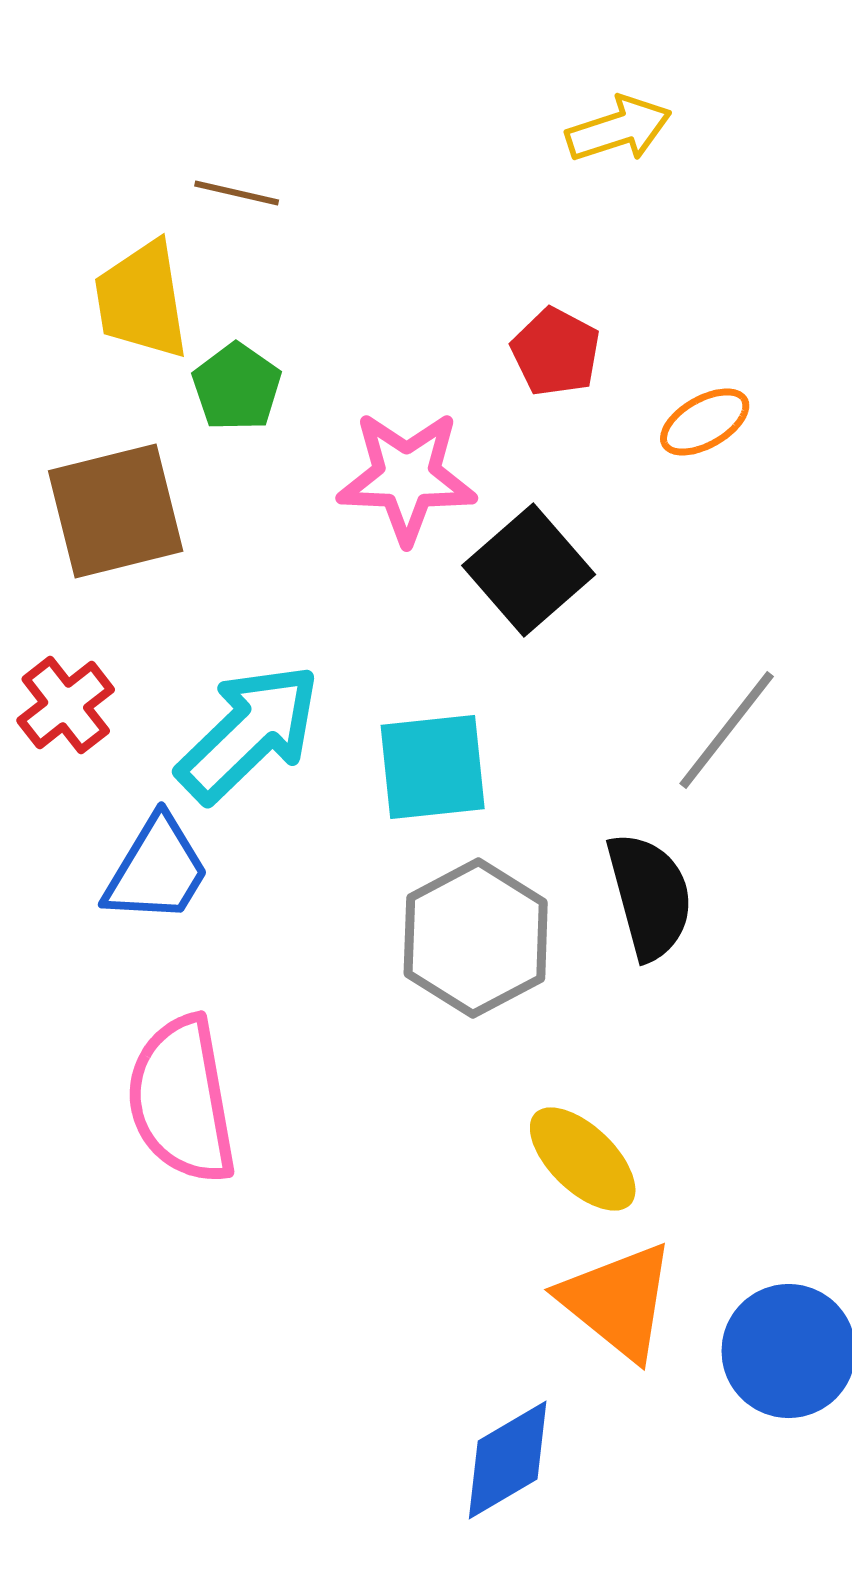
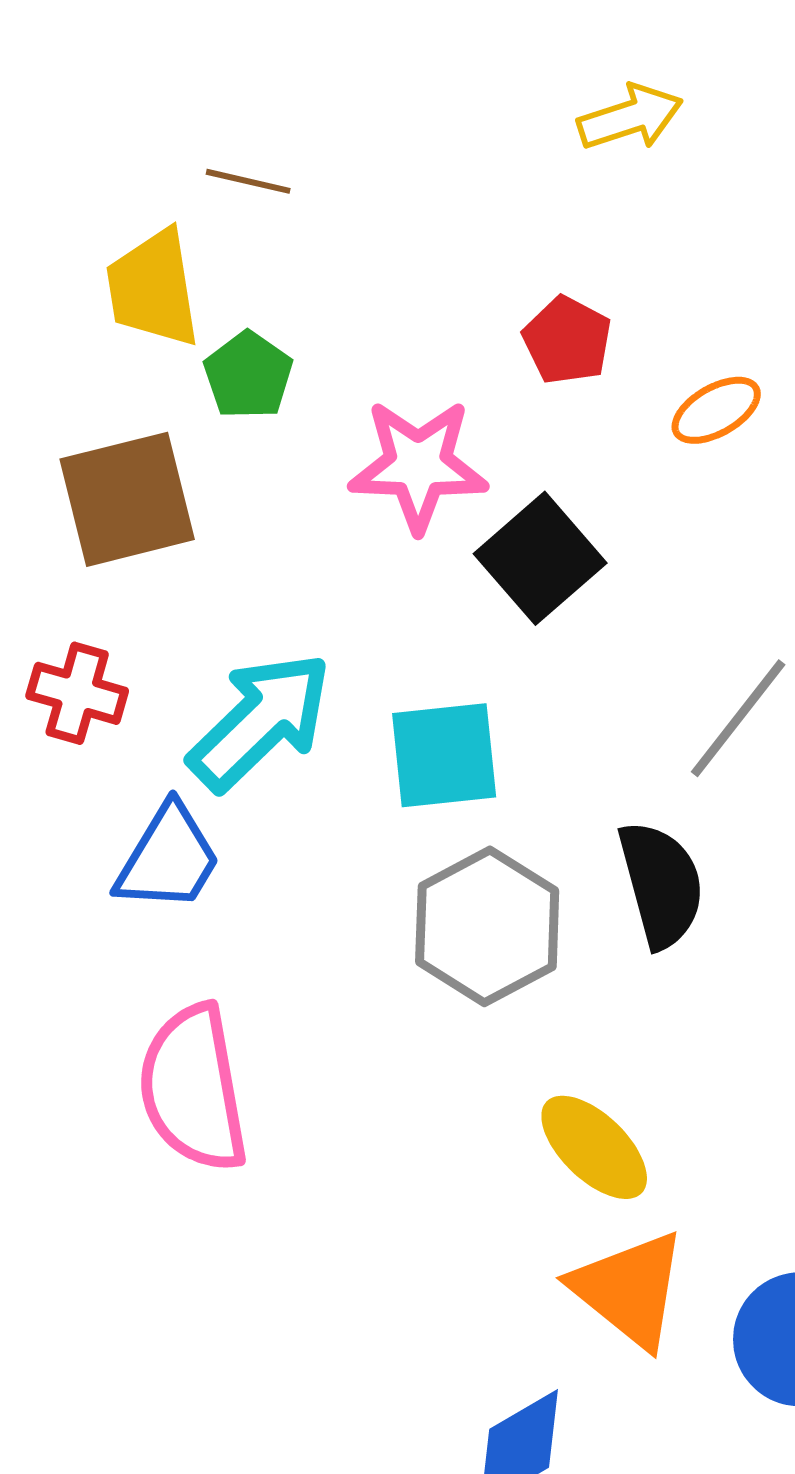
red cross: (66, 705) -> (77, 693), turned -36

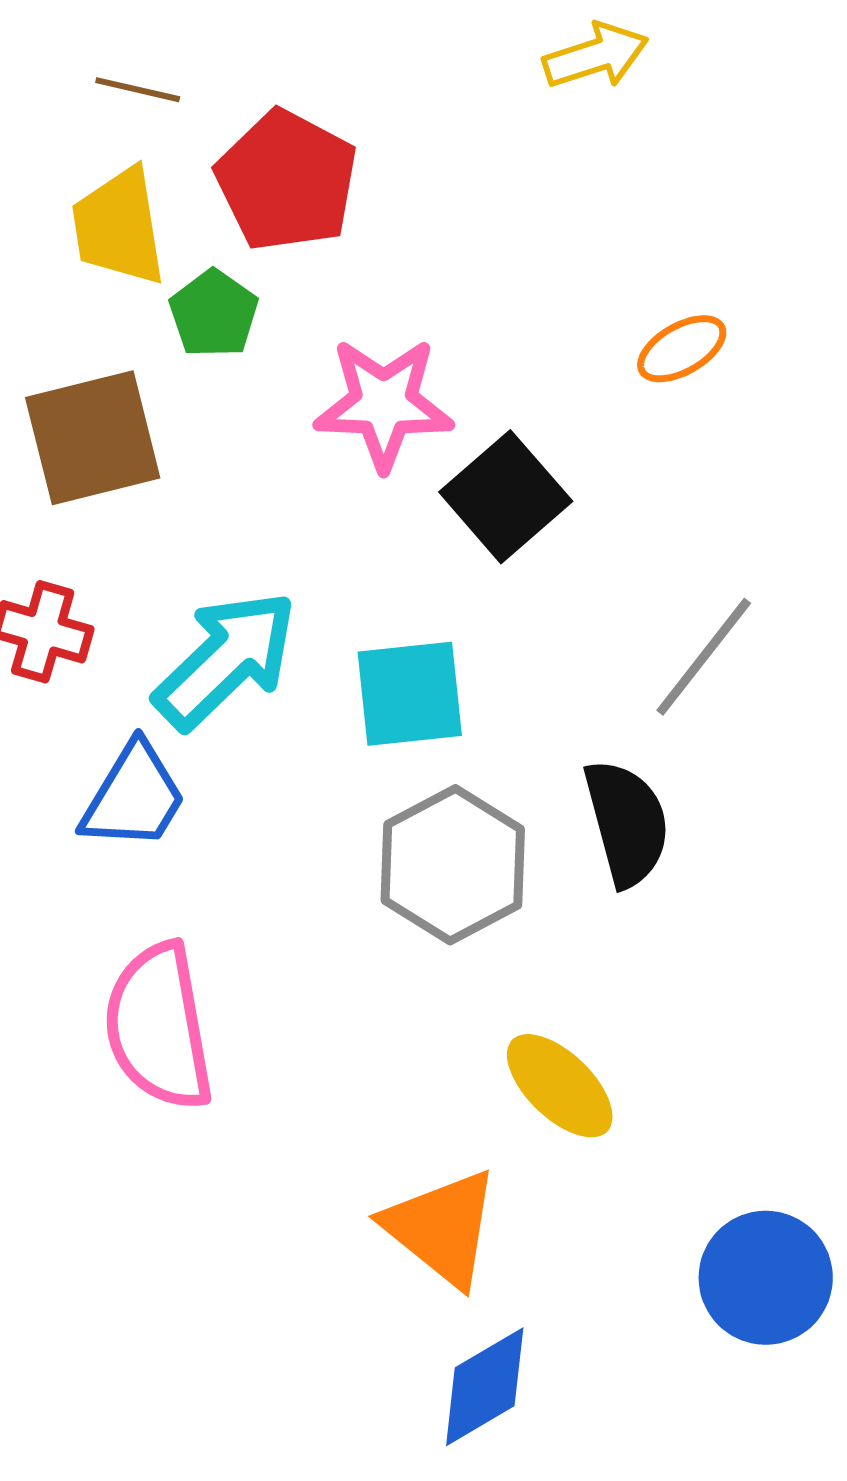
brown line: (248, 181) -> (138, 90), moved
red pentagon: (567, 340) -> (287, 181), moved, size x1.6
orange triangle: (629, 1289) -> (442, 1228), moved

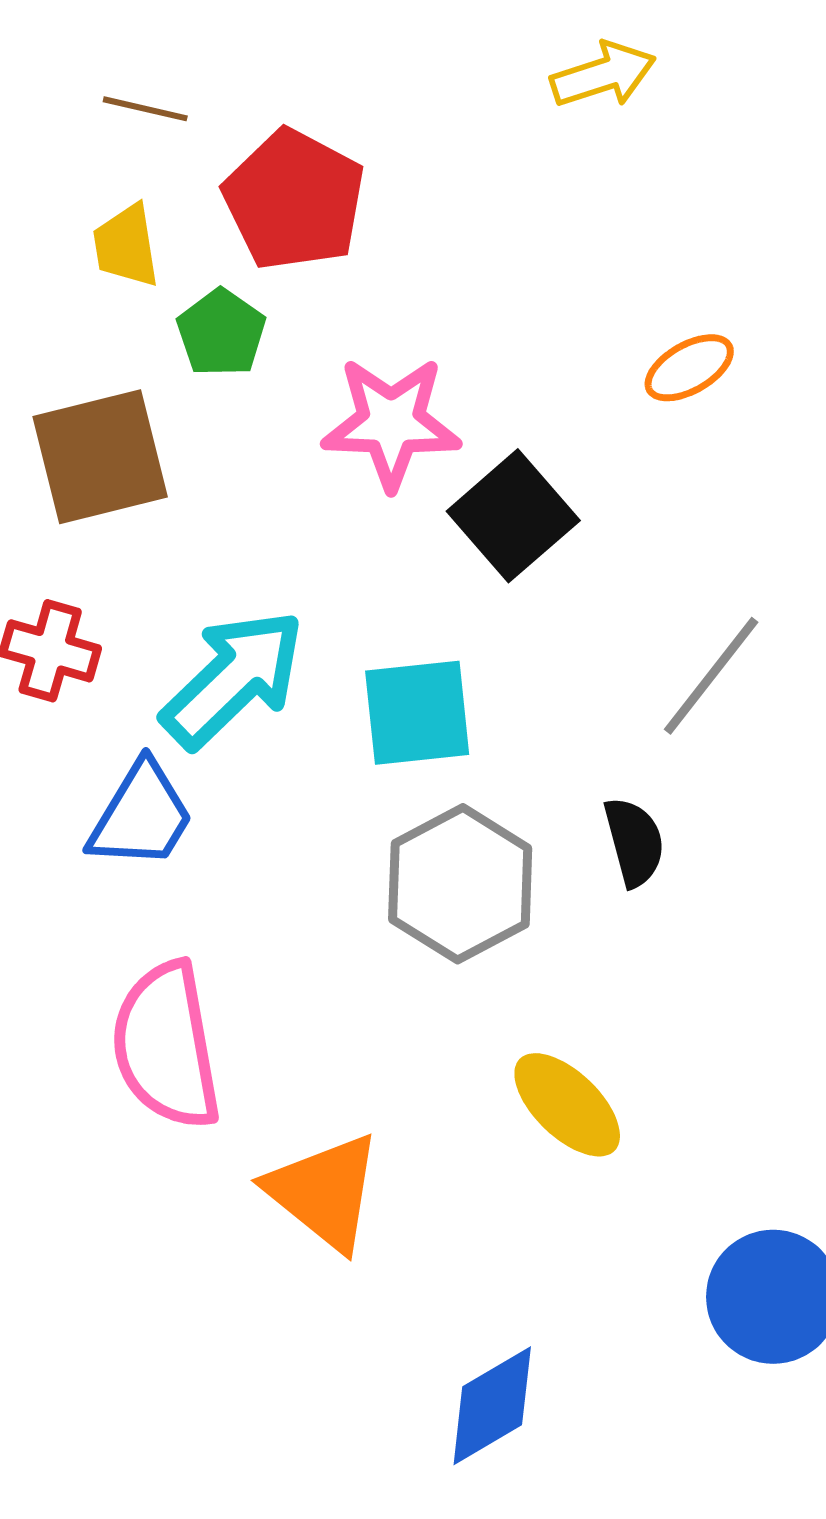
yellow trapezoid: (119, 227) -> (126, 246), size x0.7
black semicircle: (627, 823) -> (634, 842), size x0.7
orange triangle: (442, 1228) -> (324, 1192), moved

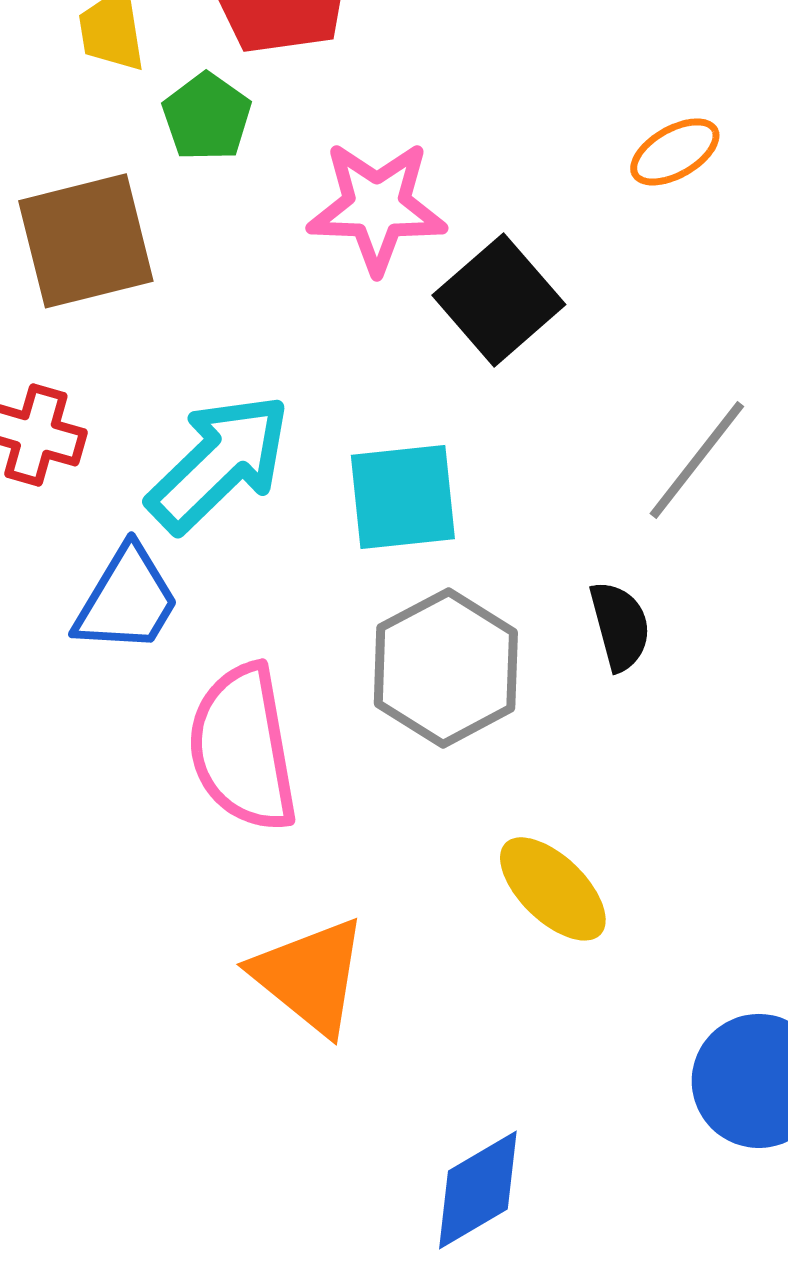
pink semicircle: (166, 1046) -> (243, 748), moved

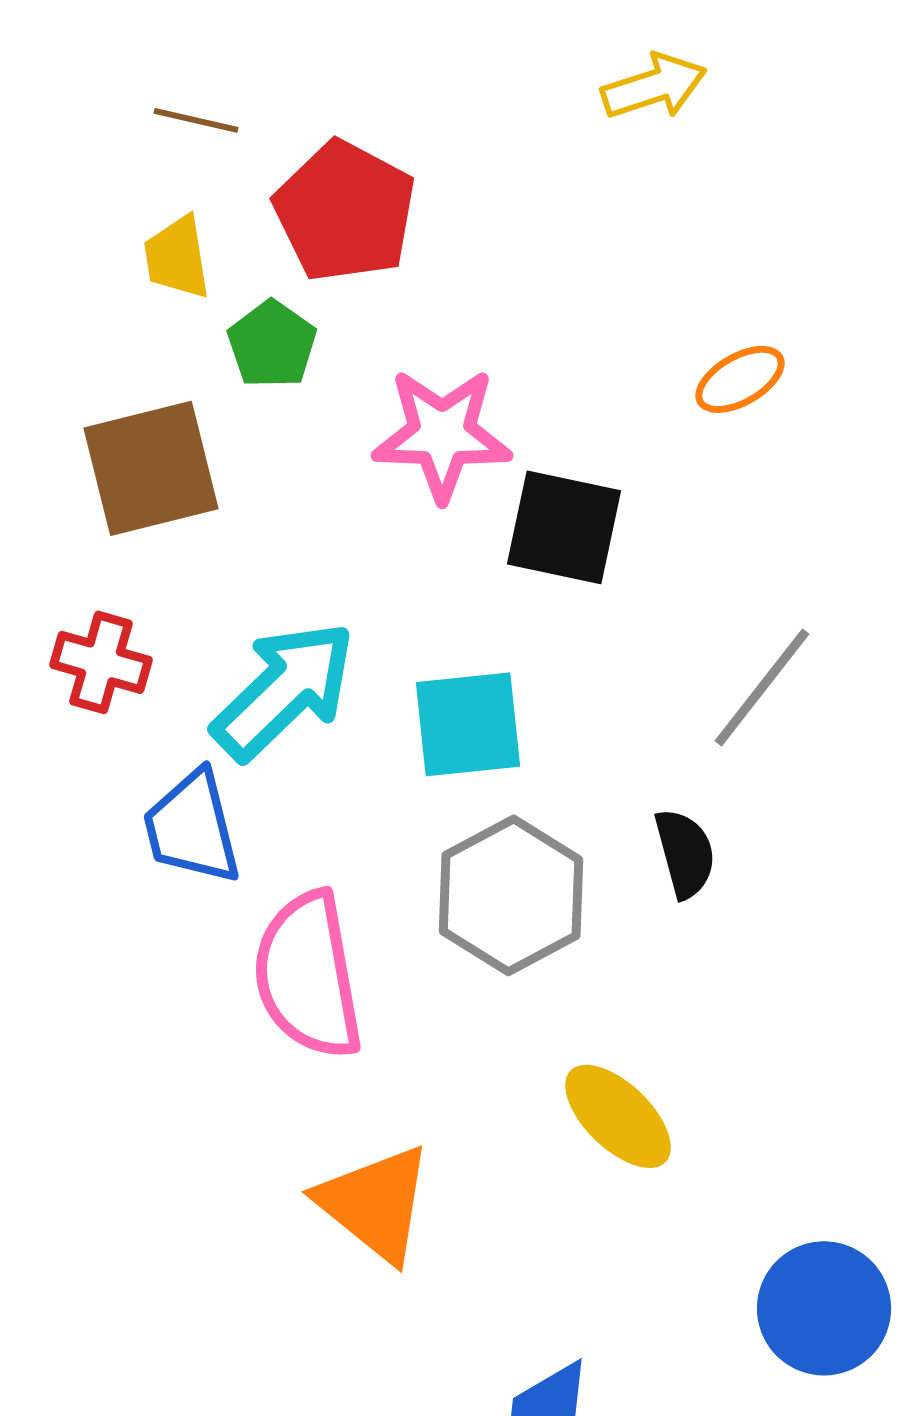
black square: (499, 300) -> (564, 527), turned -37
blue trapezoid: (127, 600) -> (192, 827), turned 135

